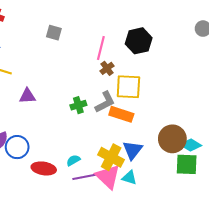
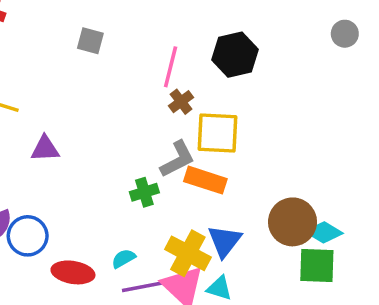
green cross: (78, 105) -> (144, 192), moved

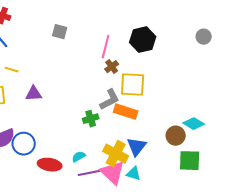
gray circle: (345, 34) -> (204, 37), moved
brown circle: (292, 222) -> (176, 136), size x0.7
cyan diamond: (324, 232) -> (194, 124), moved

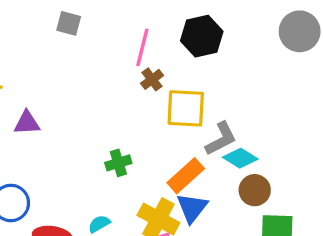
gray circle: (204, 37) -> (300, 31), size x1.6
gray L-shape: (110, 100) -> (221, 139), moved
orange rectangle: (126, 112) -> (186, 176), moved, turned -60
cyan diamond: (194, 124) -> (240, 158), moved

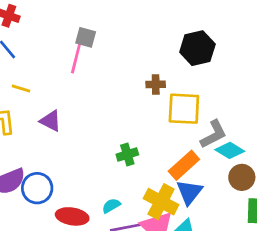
pink line: (142, 47) -> (76, 58), moved
brown cross: (152, 79) -> (156, 84), turned 36
purple triangle: (27, 123) -> (51, 121), turned 30

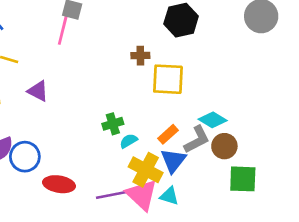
gray L-shape: (214, 134) -> (197, 140), moved
orange rectangle: (184, 165) -> (168, 134), size x0.7
cyan semicircle: (111, 206) -> (129, 141), moved

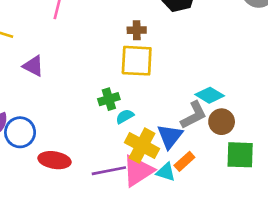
yellow square: (168, 79) -> (137, 61), moved
orange rectangle: (168, 134) -> (184, 161), moved
pink triangle: (142, 195) -> (138, 171), turned 44

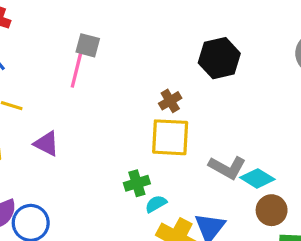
brown cross: (137, 30) -> (170, 101), turned -30
gray L-shape: (194, 115) -> (227, 167), moved, turned 56

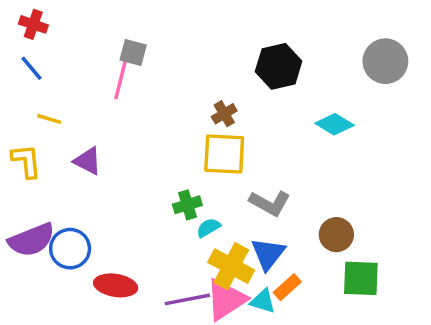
gray L-shape: (227, 167) -> (270, 203), moved
cyan diamond: (257, 178) -> (335, 124), moved

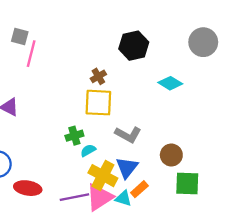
gray square: (133, 52) -> (20, 36), moved

